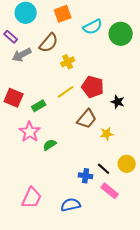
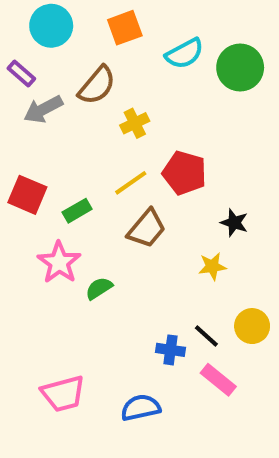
black star: (118, 102) -> (234, 223), moved
brown trapezoid: (87, 119) -> (147, 229), moved
pink trapezoid: (32, 198) -> (63, 394), turned 50

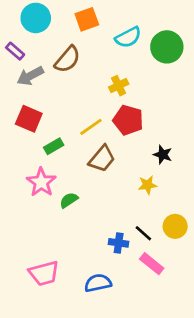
yellow cross: (135, 123) -> (119, 86), moved
red square: (27, 195) -> (29, 119), moved

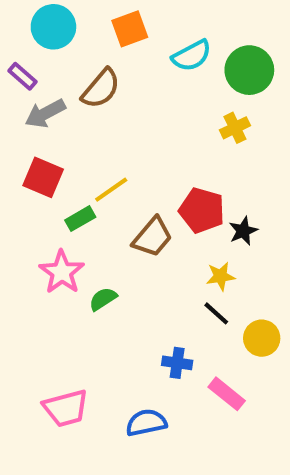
yellow cross: (119, 86) -> (235, 128), moved
red pentagon: (128, 120) -> (202, 210), moved
yellow line: (91, 127) -> (111, 190), moved
black star: (163, 155) -> (243, 231), turned 30
black line: (143, 233) -> (216, 313), moved

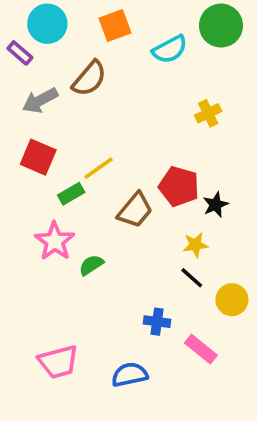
green circle: (249, 70) -> (221, 26), moved
purple rectangle: (23, 76) -> (20, 53), moved

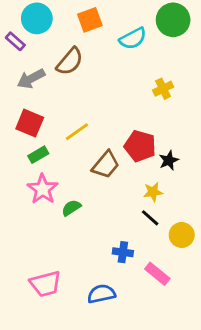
green rectangle: (71, 194) -> (38, 155), moved

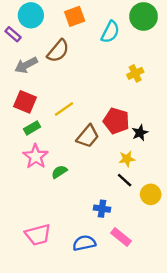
cyan semicircle: (133, 38) -> (110, 32), turned -35
pink rectangle: (157, 274) -> (121, 237), moved

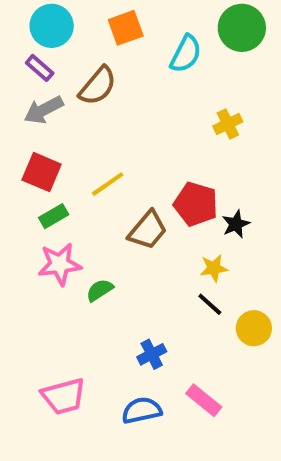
purple rectangle: (13, 34) -> (40, 68), moved
pink star: (36, 156) -> (60, 264), turned 30
blue cross: (102, 209) -> (152, 354), moved, turned -35

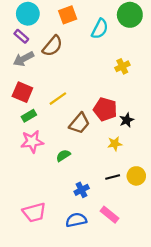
green semicircle: (100, 290) -> (63, 156), moved
black line: (210, 304) -> (113, 177), moved, turned -56

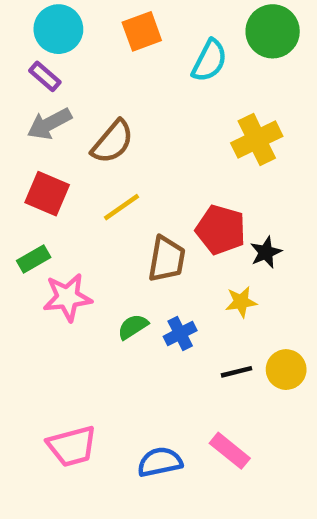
brown semicircle: (53, 46) -> (113, 142), moved
yellow cross: (122, 66) -> (257, 140), size x1.5
green rectangle: (29, 116) -> (34, 259), moved
brown trapezoid: (79, 123) -> (167, 259), turned -30
blue cross: (82, 190) -> (180, 333), moved

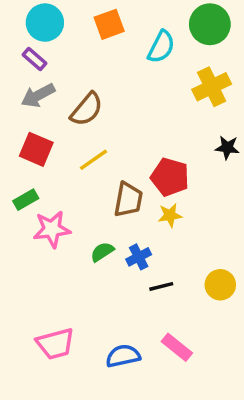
yellow cross: (257, 140) -> (212, 87), moved
black star: (266, 252) -> (227, 148), moved, turned 30
yellow star: (241, 302) -> (170, 215), moved
black line: (237, 372) -> (161, 286), moved

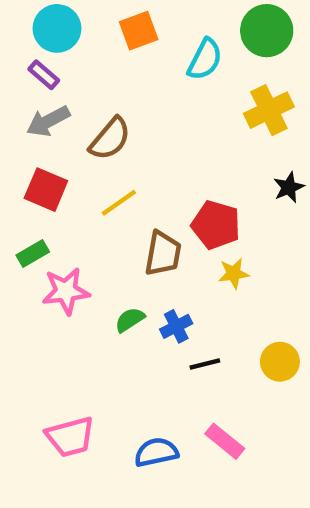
black star: (227, 148) -> (289, 187), turned -30
yellow star: (170, 215) -> (234, 273), moved

